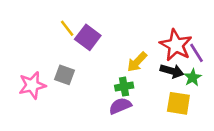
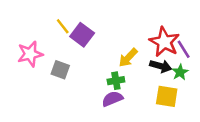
pink star: (32, 85) -> (30, 54), moved

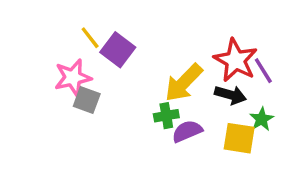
pink star: (30, 54) -> (73, 78), moved
yellow arrow: (128, 58) -> (184, 83), size x1.4
green star: (180, 72) -> (262, 119), moved
purple semicircle: (112, 99) -> (187, 131), moved

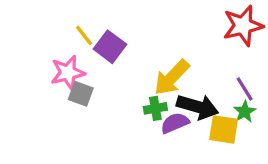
red star: (236, 60) -> (243, 26), moved, turned 30
purple line: (263, 71) -> (245, 89), moved
black arrow: (230, 95) -> (198, 107), moved, size x1.4

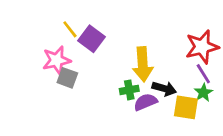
red star: (243, 26) -> (202, 47), moved
yellow arrow: (172, 78) -> (143, 64), turned -48
black arrow: (198, 107) -> (164, 89), size x0.7

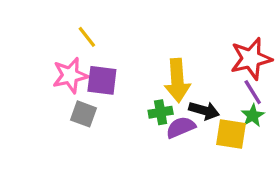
purple square: (92, 39) -> (102, 80), moved, turned -30
gray square: (67, 78) -> (84, 114), moved

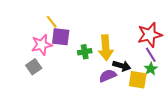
purple square: (102, 80) -> (61, 37), moved
green cross: (161, 112) -> (85, 52), moved
gray square: (84, 114) -> (34, 67), moved, turned 35

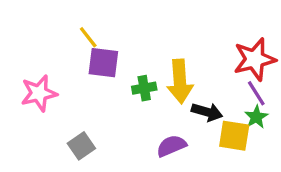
pink star: (42, 45) -> (39, 93), moved
gray square: (34, 67) -> (81, 146), moved
purple semicircle: (108, 76) -> (171, 146), moved

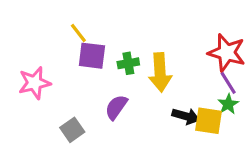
red star: (255, 59) -> (227, 53), turned 30
green cross: (144, 88) -> (128, 63), moved
black arrow: (207, 112) -> (186, 116), moved
purple semicircle: (171, 146) -> (116, 107), moved, turned -32

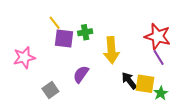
green cross: (128, 63) -> (85, 32), moved
green star: (228, 104) -> (161, 93), moved
black arrow: (186, 116) -> (129, 81), turned -144

